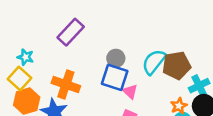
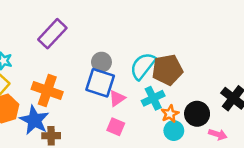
cyan cross: (199, 86) -> (153, 98), moved
pink triangle: (130, 92) -> (117, 98), turned 42

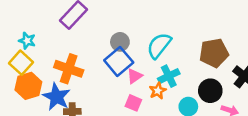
brown pentagon: (167, 70) -> (214, 53), moved
blue square: (100, 83) -> (119, 61), turned 32
orange star: (170, 114) -> (158, 91), moved

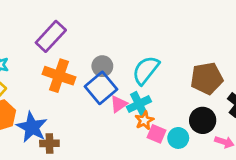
orange cross: (69, 69) -> (59, 76), moved
cyan cross: (169, 76) -> (139, 104), moved
pink square: (133, 103) -> (157, 134), moved

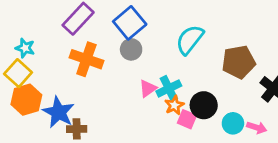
cyan semicircle: (146, 70) -> (190, 40), moved
blue square: (101, 88) -> (130, 23), moved
black circle: (203, 120) -> (204, 105), moved
cyan circle: (178, 138) -> (233, 123), moved

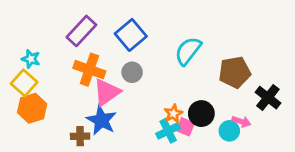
gray circle: (131, 49) -> (132, 72), moved
pink triangle: (148, 88) -> (107, 92), moved, size x1.6
cyan cross: (169, 88) -> (168, 131), moved
blue star: (59, 112) -> (101, 120), moved
pink arrow: (257, 128) -> (241, 122), moved

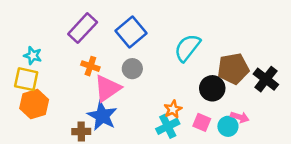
orange cross: (89, 70) -> (90, 66), size x0.6
yellow square: (24, 83) -> (26, 79), turned -30
black cross: (268, 98) -> (266, 79), moved
black circle: (201, 114) -> (212, 88), moved
pink square: (185, 127) -> (202, 122), moved

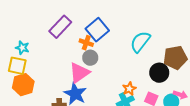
orange cross: (90, 66) -> (86, 43), moved
gray circle: (132, 69) -> (90, 58), moved

